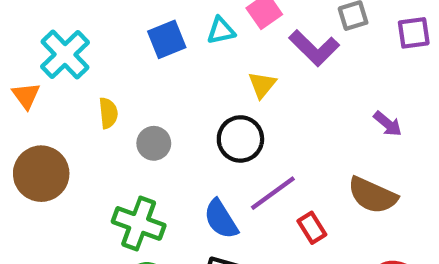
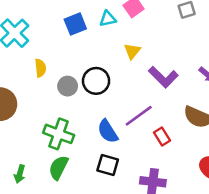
purple L-shape: (314, 48) -> (163, 77), moved
black circle: (240, 139) -> (96, 81), moved

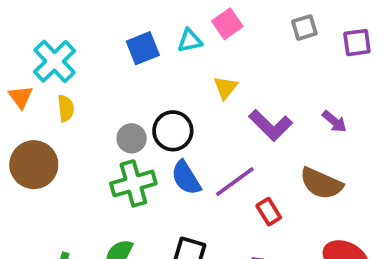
yellow semicircle: (40, 68) -> (66, 108), moved
blue semicircle: (108, 131) -> (186, 178), moved
green cross: (59, 134) -> (133, 183), moved, turned -36

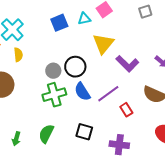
yellow triangle: (225, 88) -> (103, 44), size x1.6

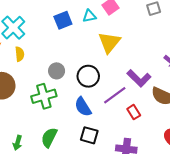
purple L-shape: (127, 64) -> (139, 78), moved
black circle: (75, 67) -> (88, 76), moved
blue semicircle: (82, 92) -> (83, 107), moved
green cross: (54, 95) -> (44, 96), moved

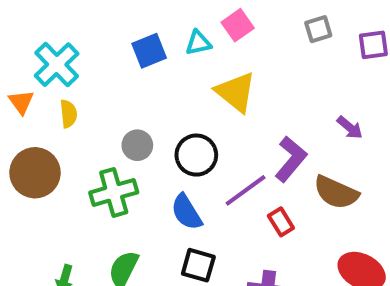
yellow triangle: (109, 42) -> (236, 92), turned -30
purple L-shape: (139, 78) -> (291, 159), turned -95

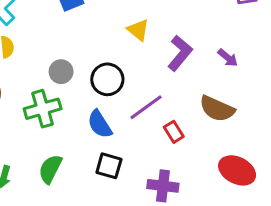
yellow triangle: (236, 92) -> (138, 30), size x0.7
purple L-shape: (291, 159) -> (180, 53), moved

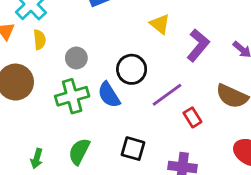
gray circle: (61, 72) -> (76, 58), moved
blue semicircle: (100, 124) -> (109, 95), moved

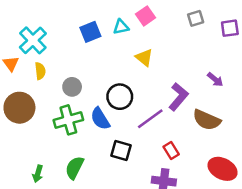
purple L-shape: (198, 45) -> (178, 97), moved
red rectangle: (192, 117) -> (171, 150), moved
black square: (133, 149) -> (121, 150), moved

